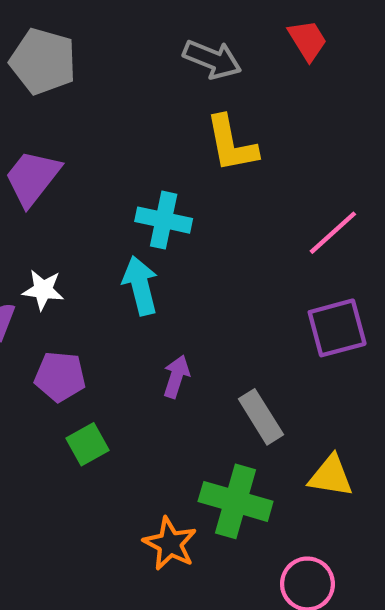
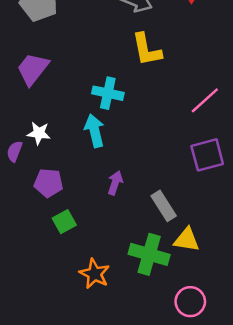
yellow triangle: (331, 476) -> (187, 240), moved
orange star: (170, 544) -> (95, 274), moved

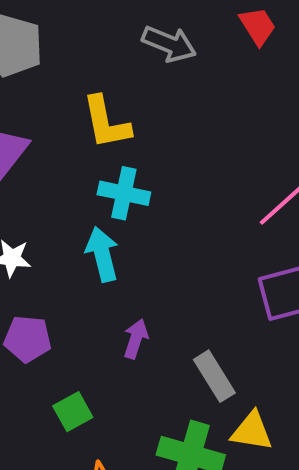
yellow L-shape: (147, 50) -> (106, 122), moved
green square: (64, 222) -> (73, 412), moved

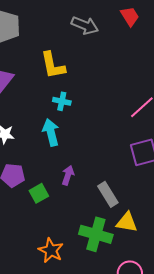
cyan cross: (124, 193) -> (62, 101), size x0.7
green square: (73, 412) -> (39, 193), moved

